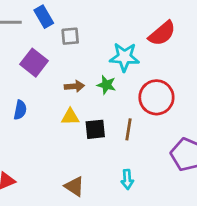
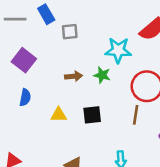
purple square: (34, 63) -> (24, 60), moved
yellow triangle: (70, 117) -> (59, 115), moved
brown line: (129, 129) -> (136, 115), moved

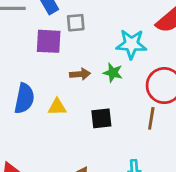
purple square: (24, 60) -> (49, 41), moved, turned -35
blue semicircle: (25, 97) -> (24, 98), size x1.5
yellow triangle: (59, 115) -> (57, 107), moved

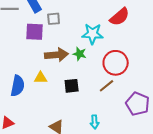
brown arrow: (80, 74) -> (57, 55), size x1.6
blue semicircle: (24, 98) -> (18, 86), moved
brown line: (151, 118) -> (107, 86), turned 42

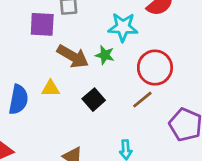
brown arrow: (57, 55) -> (73, 56), turned 35
black square: (72, 86) -> (94, 100), turned -35

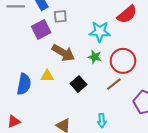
purple square: (42, 24) -> (41, 30), turned -30
green star: (105, 55) -> (95, 57), moved

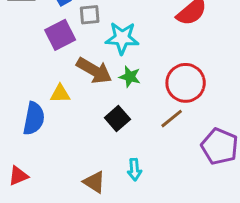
cyan star: (100, 32) -> (122, 38), moved
green star: (95, 57) -> (130, 77), moved
yellow triangle: (47, 76) -> (60, 94), moved
cyan arrow: (102, 120) -> (134, 170), moved

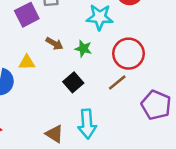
cyan star: (122, 38) -> (100, 17), moved
brown arrow: (94, 70) -> (54, 44), size x0.6
cyan arrow: (134, 170) -> (87, 124), size x1.6

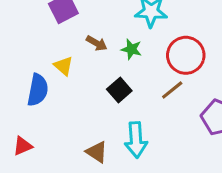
yellow triangle: (27, 62) -> (63, 66), turned 42

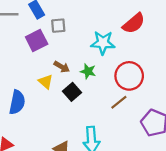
yellow triangle: (63, 66) -> (46, 82), moved
black square: (119, 90) -> (72, 92), moved

